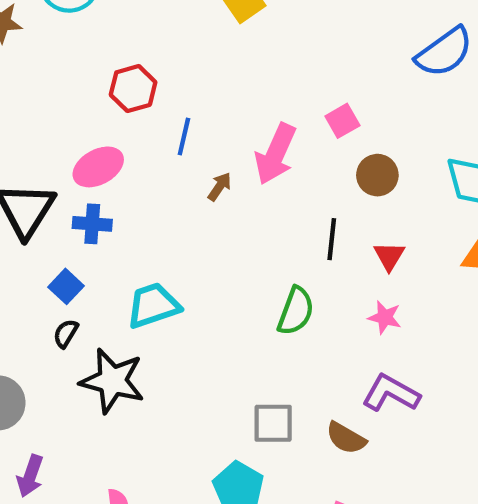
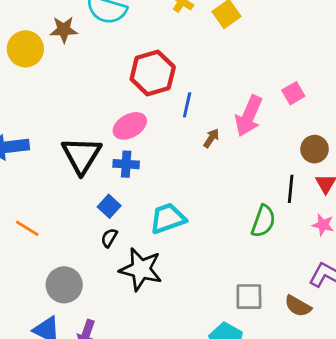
red hexagon: (133, 89) -> (153, 73), size x1.4
brown circle: (377, 175) -> (315, 149), moved
black line: (332, 239) -> (291, 189), moved

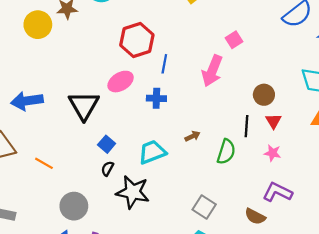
pink square: (293, 93) -> (234, 40), moved
brown arrow: (211, 138) -> (192, 136), moved, turned 32
blue cross: (126, 164) -> (156, 98), moved
gray square: (249, 297) -> (204, 207), moved, turned 35

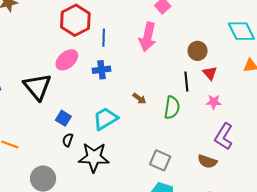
brown arrow: (192, 136) -> (139, 98), turned 72
purple L-shape: (277, 192) -> (224, 136), turned -76

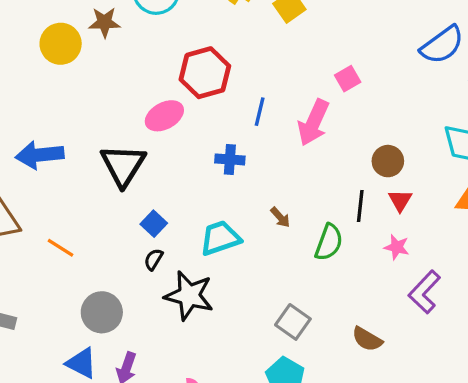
blue line: (104, 38) -> (260, 112), moved
pink ellipse: (67, 60) -> (164, 116), moved
purple L-shape: (224, 136) -> (424, 292), moved

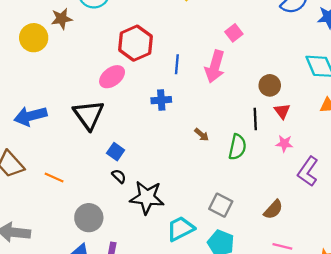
cyan trapezoid: (220, 238) -> (181, 229), moved
black semicircle: (153, 259) -> (119, 176), turned 112
brown semicircle: (367, 339) -> (273, 210), turned -70

